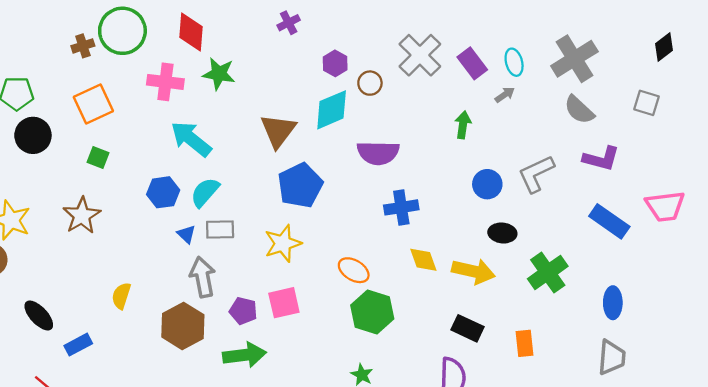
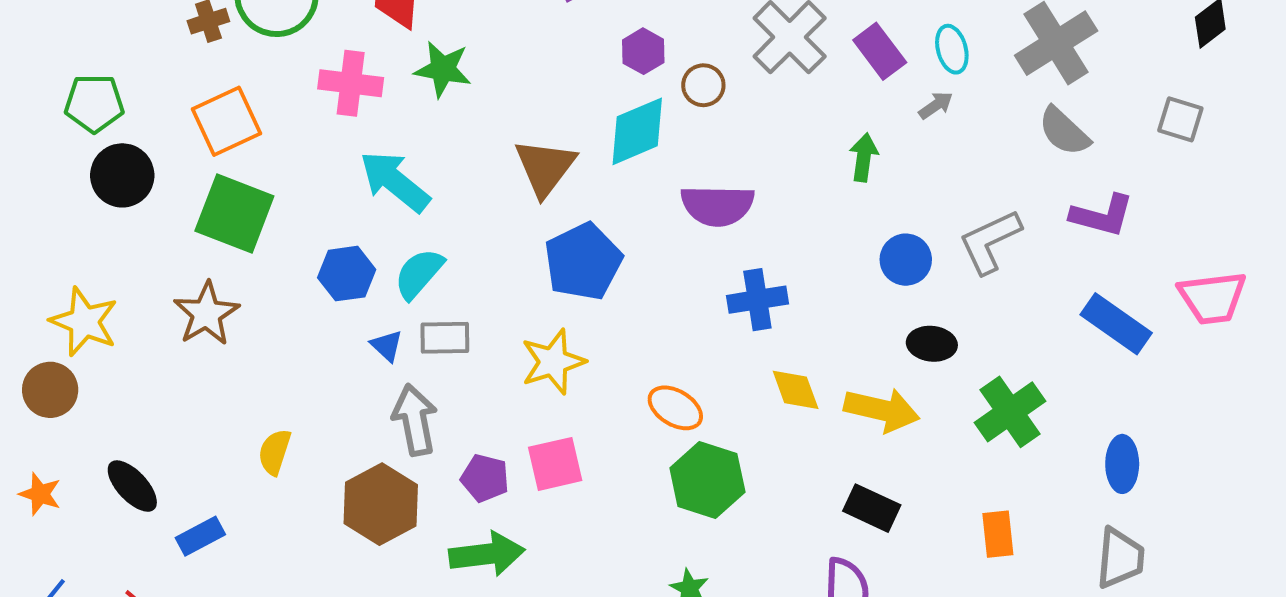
green square: (98, 157) -> (234, 213), size x2.0
orange rectangle: (524, 343) -> (998, 534), moved

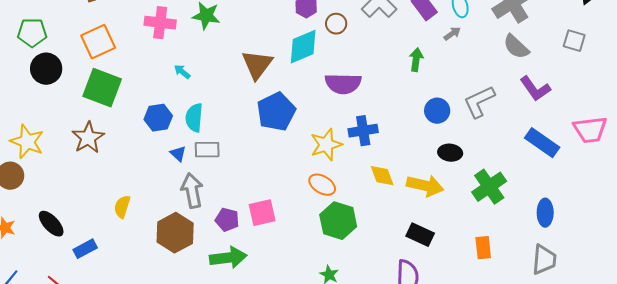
cyan arrow: (395, 181) -> (182, 72), size x0.5
purple L-shape: (1102, 215) -> (535, 89), turned 40
cyan semicircle: (419, 274) -> (194, 118), turned -36
yellow star: (553, 362) -> (326, 145), moved

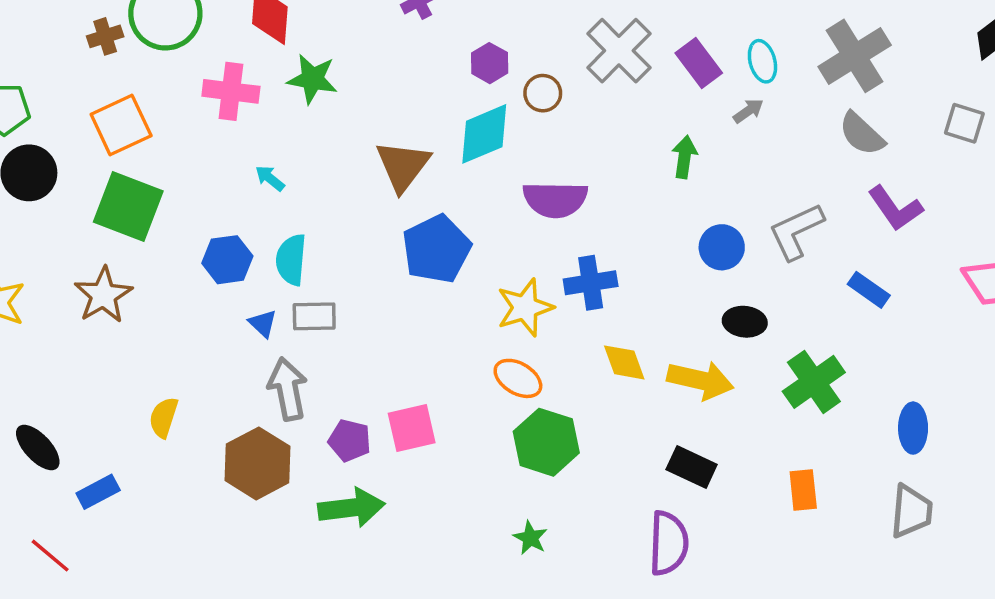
blue rectangle: (542, 143) -> (869, 290), moved, size x0.7

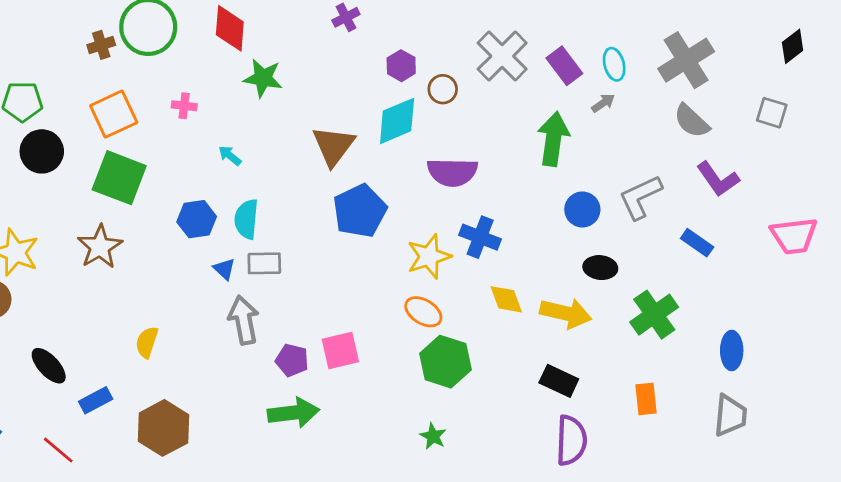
pink cross: (231, 91) -> (184, 106), moved, size x0.6
green arrow: (684, 157) -> (553, 139), size x1.6
blue cross: (591, 283) -> (480, 237), turned 30
brown hexagon: (257, 463) -> (163, 428), moved
purple semicircle: (669, 543) -> (571, 440), moved

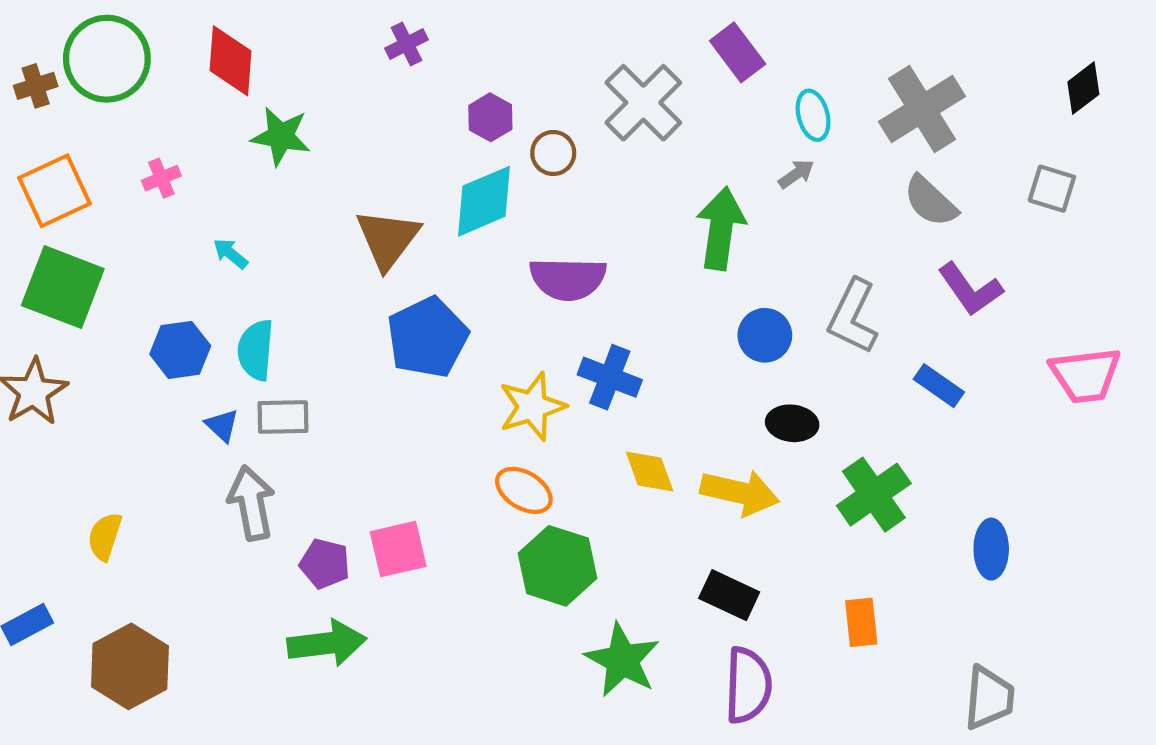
purple rectangle: (564, 66) -> (738, 52), moved
pink cross: (184, 106) -> (161, 178), turned -30
gray L-shape: (640, 197) -> (853, 316), turned -39
gray trapezoid: (730, 415) -> (989, 698), moved
green star: (433, 436) -> (622, 660), moved, size x1.8

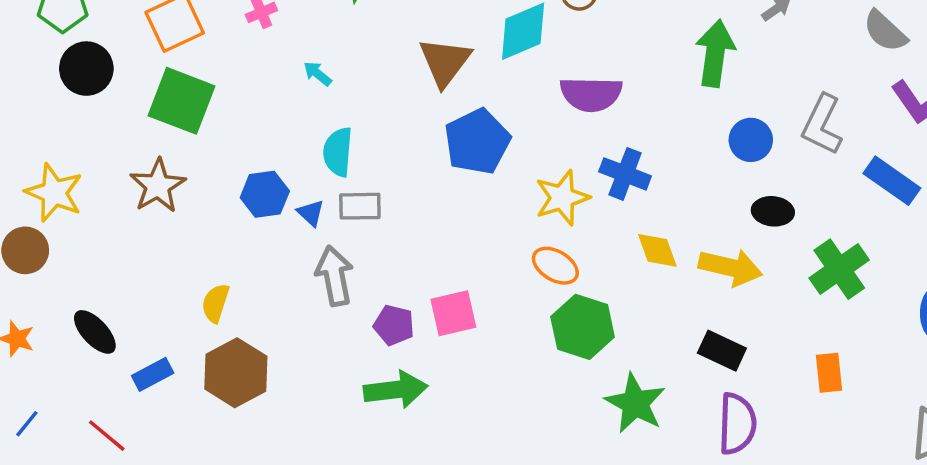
blue hexagon: (180, 350) -> (265, 194), moved
blue rectangle: (939, 386) -> (892, 181), size x1.4
brown hexagon: (130, 666) -> (236, 373), moved

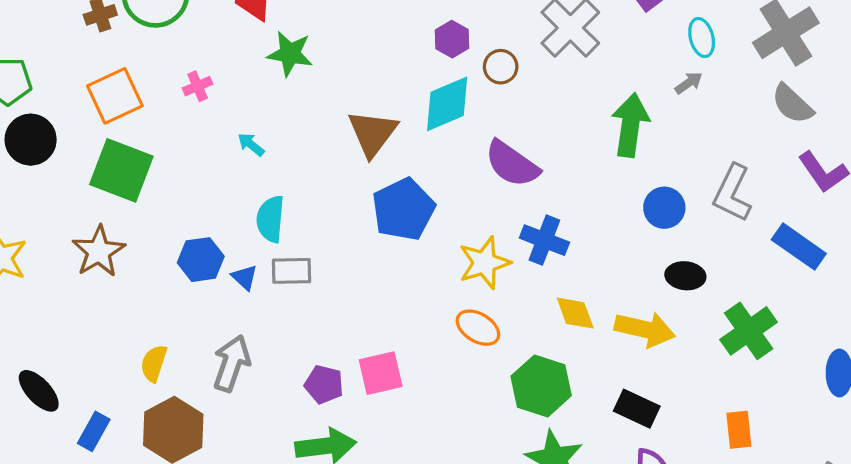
purple semicircle: (591, 94) -> (512, 164), turned 34
gray arrow: (334, 276) -> (232, 363), moved, turned 30
green hexagon: (583, 327) -> (541, 386), moved
blue rectangle: (153, 374) -> (94, 431), turned -33

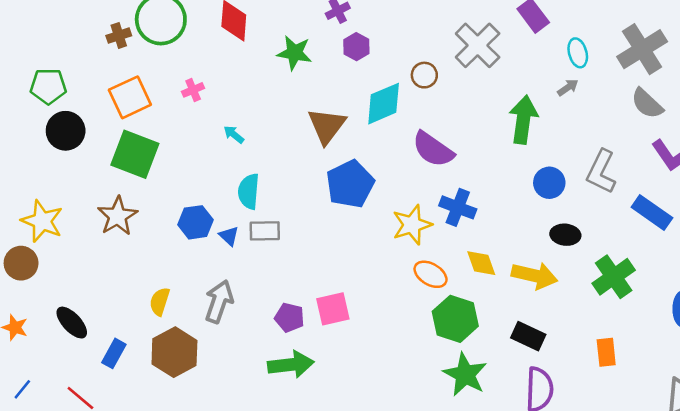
purple hexagon: (452, 39) -> (356, 47), moved
green star: (290, 54) -> (294, 53), moved
orange ellipse: (478, 328) -> (431, 274), moved

